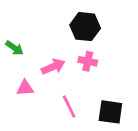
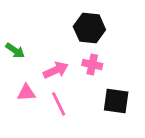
pink line: (69, 107) -> (59, 104), moved
black square: (110, 112) -> (116, 101), moved

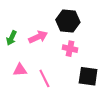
green arrow: (15, 51) -> (11, 38), turned 80
pink arrow: (56, 70) -> (38, 37), moved

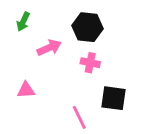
green arrow: (11, 38) -> (23, 22), moved
pink line: (44, 78) -> (79, 117), moved

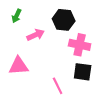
pink cross: (90, 63) -> (80, 45), moved, size x1.5
pink triangle: (26, 90) -> (19, 66), size x1.5

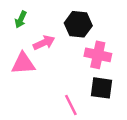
pink triangle: (19, 66) -> (23, 63), moved

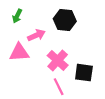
pink cross: (98, 55) -> (58, 60), moved, turned 30

